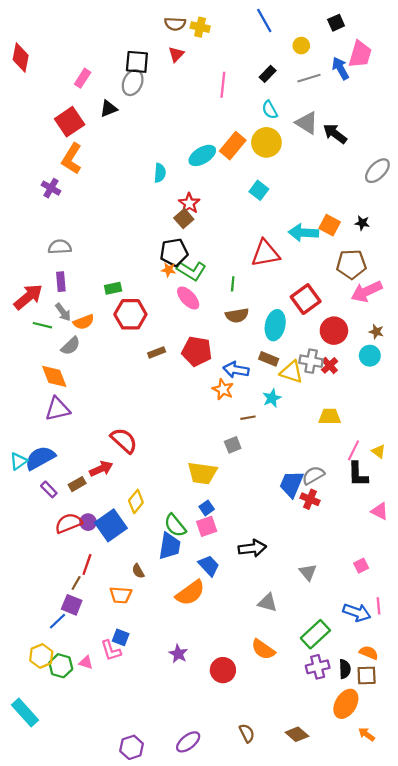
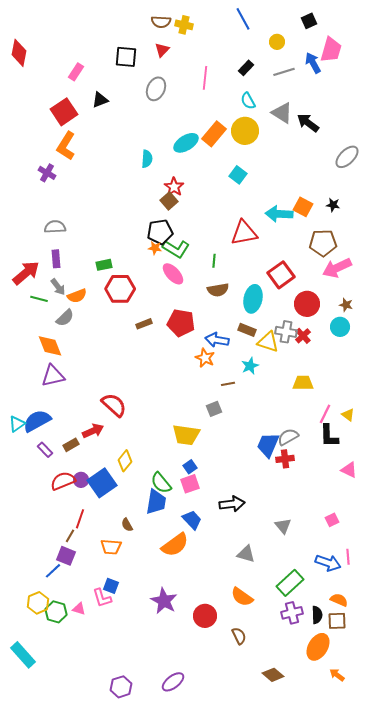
gray ellipse: (133, 83) -> (156, 89), moved
red cross: (310, 499) -> (285, 459), turned -30
purple star: (178, 654) -> (164, 601), size x1.5
brown semicircle: (247, 733) -> (239, 636), moved

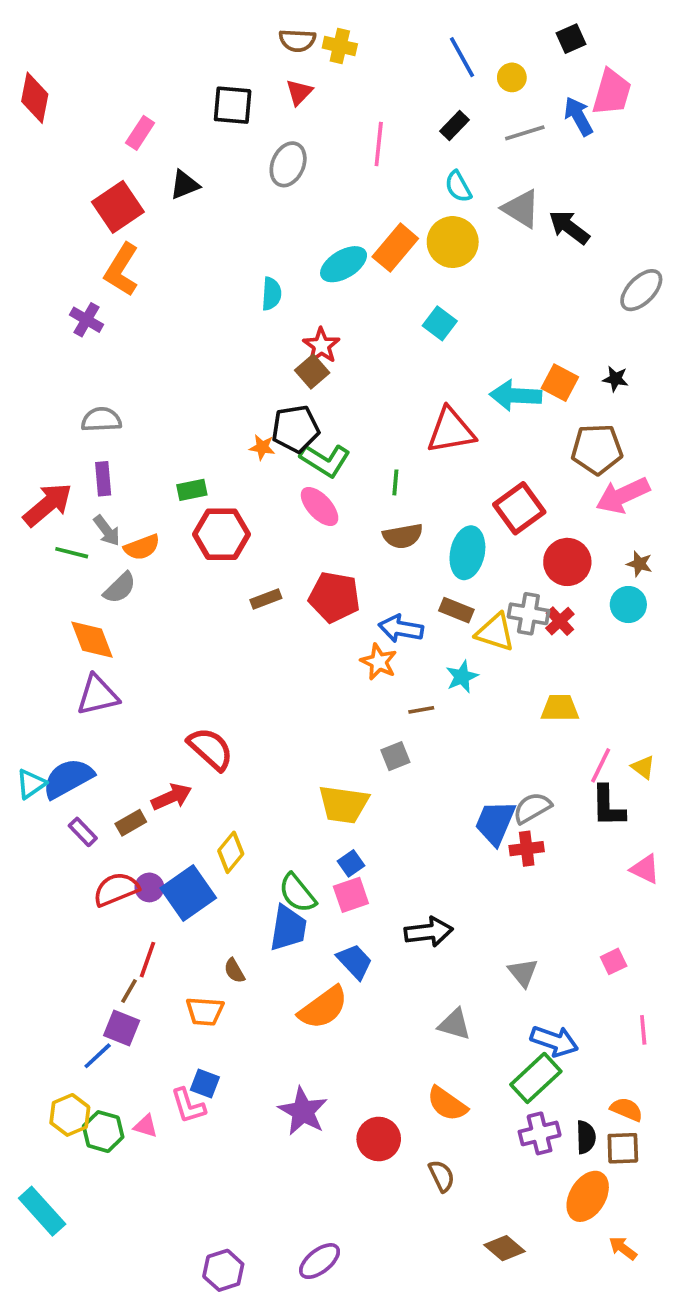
blue line: (243, 19) -> (462, 57), moved
orange star: (155, 248) -> (262, 447), moved
blue arrow: (328, 563) -> (554, 1041), moved

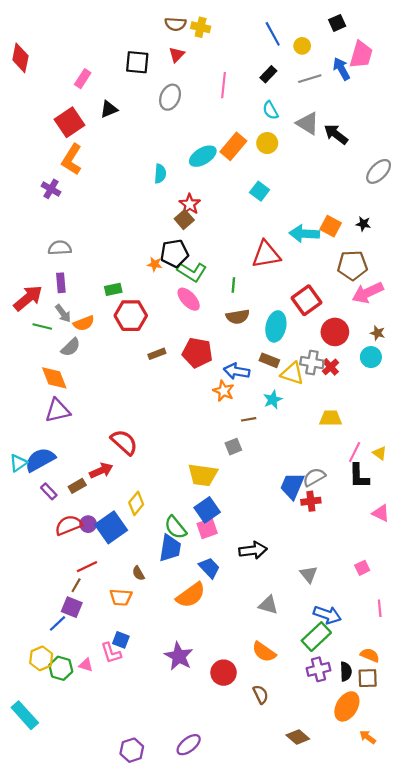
yellow circle: (453, 242) -> (267, 143), size x0.7
blue square: (351, 863) -> (207, 510), size x1.6
red line: (148, 960) -> (87, 567), turned 45

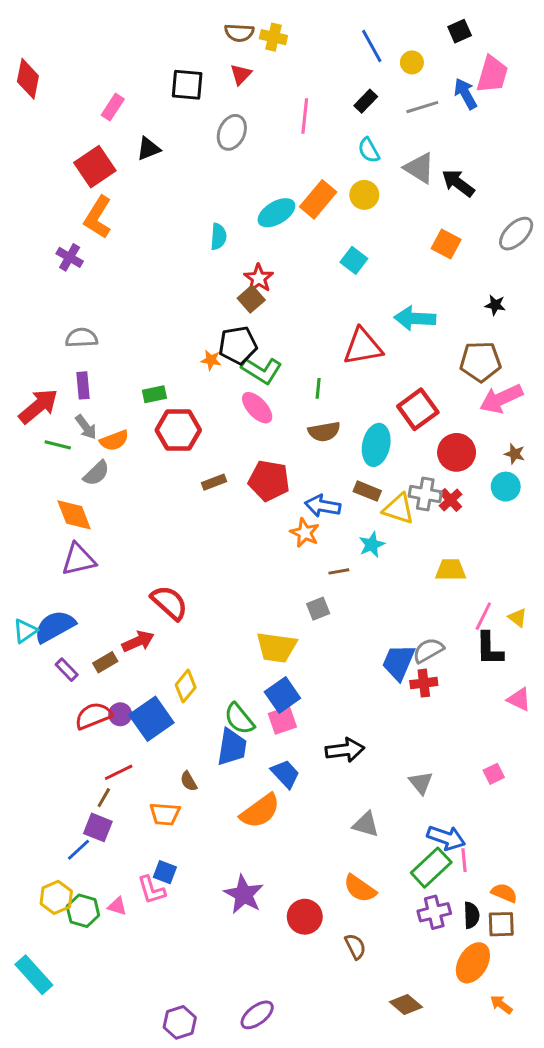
orange square: (331, 226) -> (446, 244), moved
pink line: (380, 608) -> (464, 860), moved

